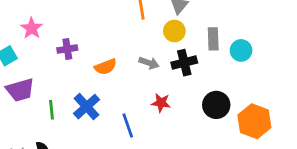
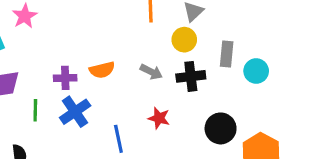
purple cross: (67, 49) -> (65, 78), moved

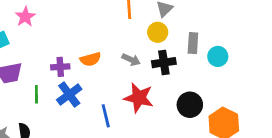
red star: (159, 118) -> (139, 98), size x1.6

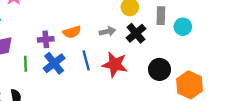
gray arrow: (131, 60) -> (107, 31), turned -35
black cross: (164, 63) -> (136, 33), turned -30
blue line: (106, 116) -> (86, 60), moved

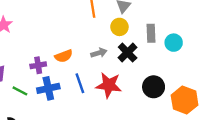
blue cross: (54, 63) -> (48, 88), turned 30
green line: (26, 64) -> (20, 91), turned -56

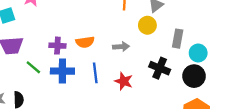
black cross: (128, 53) -> (160, 68), moved, turned -36
red star: (109, 85) -> (124, 81), size x0.7
black circle: (154, 87) -> (194, 76), moved

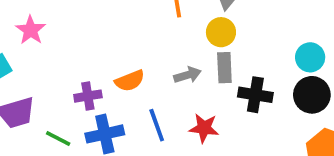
gray rectangle: (178, 39) -> (224, 68), moved

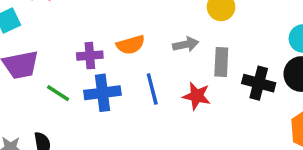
gray rectangle: (224, 68) -> (221, 62), moved
black cross: (255, 95) -> (259, 83), moved

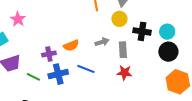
black cross: (259, 83) -> (142, 31), moved
blue line: (152, 89) -> (86, 69), turned -48
red star: (197, 96) -> (124, 73), moved

